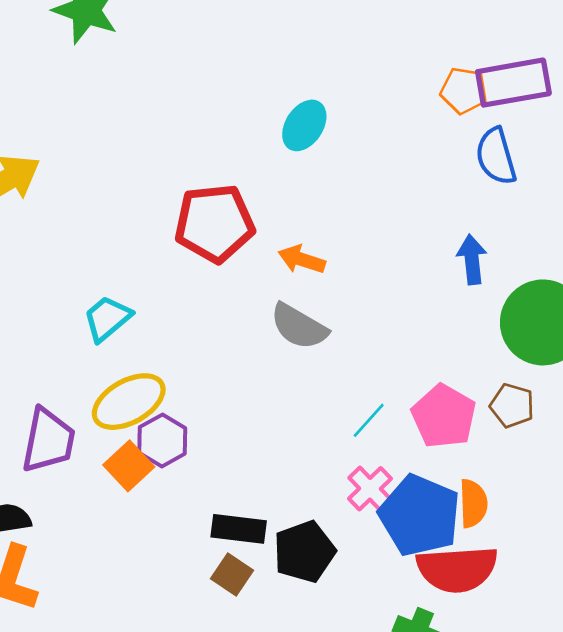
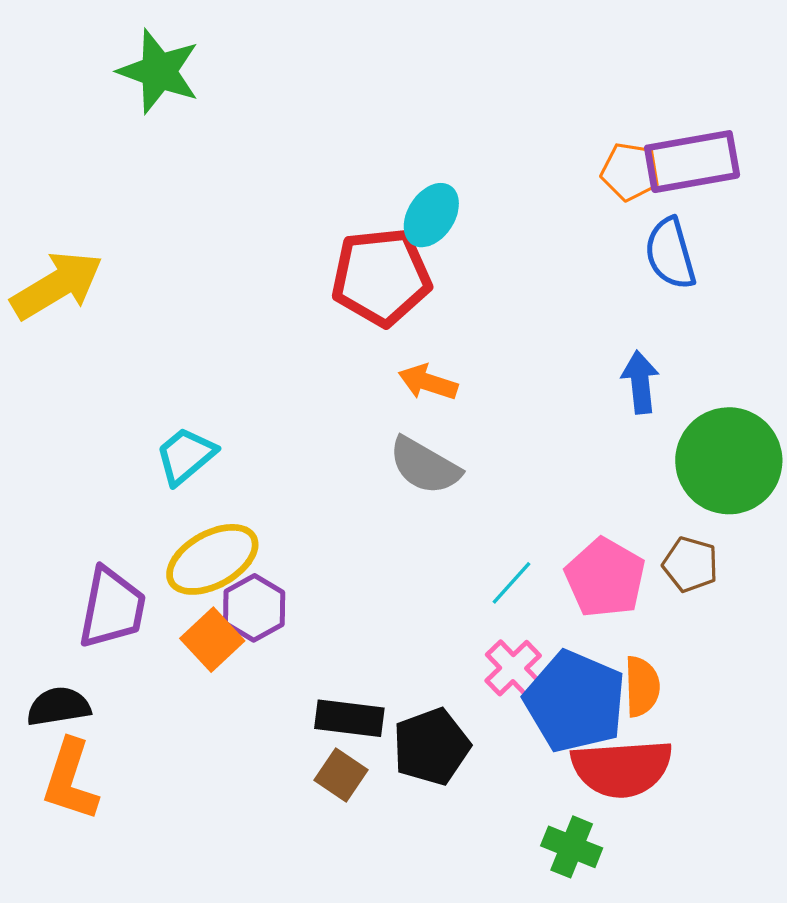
red pentagon: (215, 223) -> (381, 277), moved

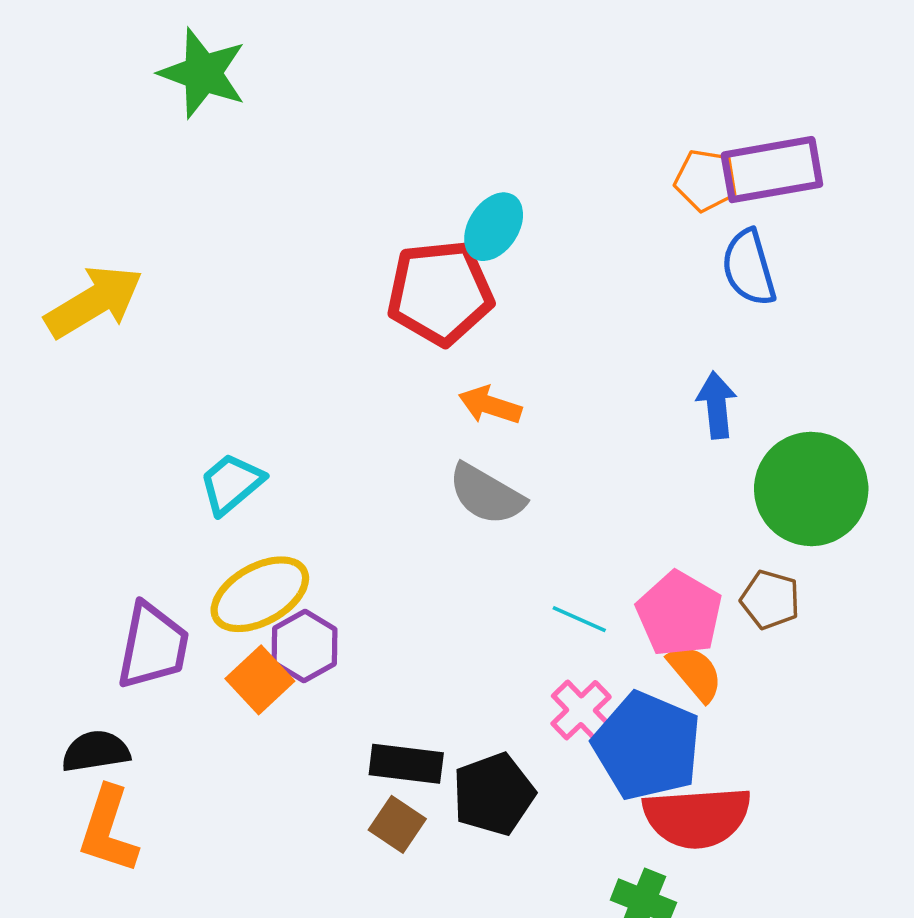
cyan line: (512, 583) -> (579, 619), turned 72
orange semicircle: (642, 686) -> (695, 673), moved, turned -38

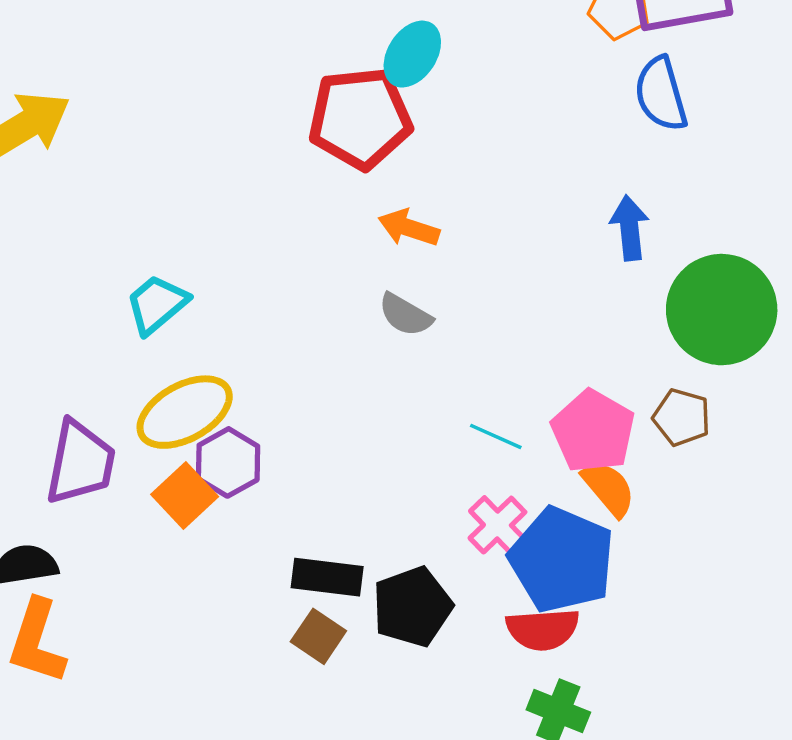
gray semicircle: (486, 494) -> (405, 315), size x0.7
red semicircle: (697, 817) -> (543, 629), moved, size x0.7

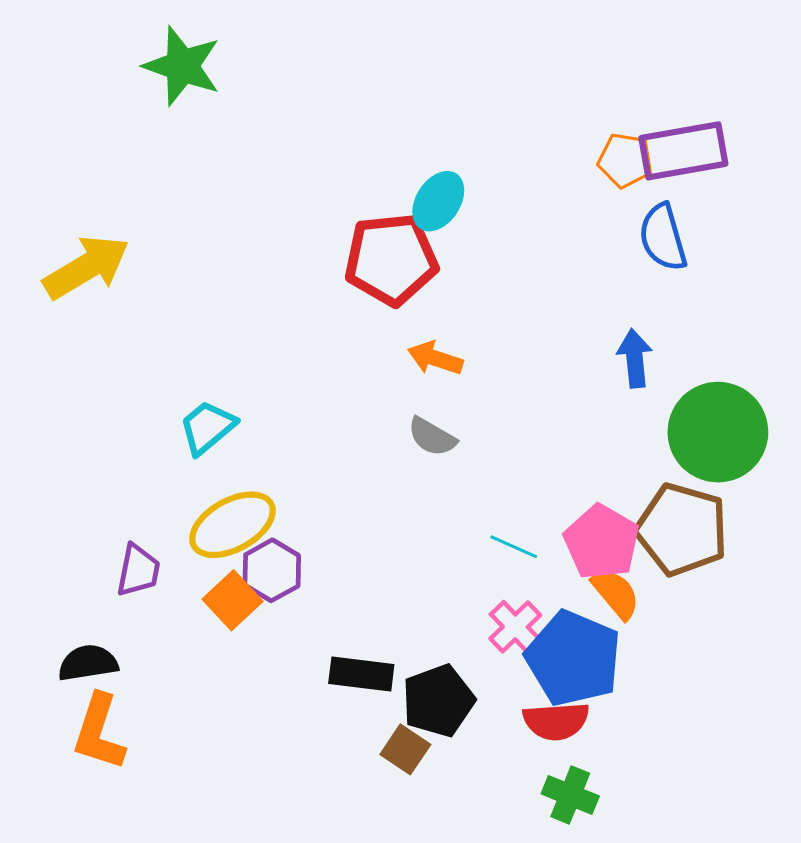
brown pentagon: (682, 417) -> (682, 529), size x1.8
purple trapezoid: (80, 462) -> (138, 570), size x0.7
brown square: (318, 636) -> (405, 749), moved

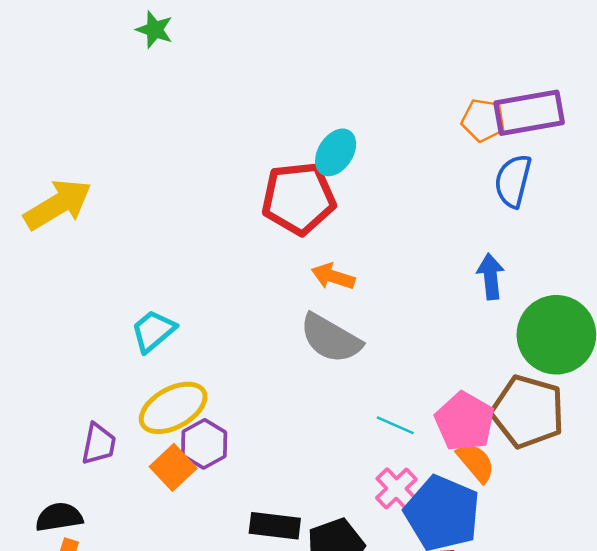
green star: (182, 66) -> (155, 30), moved, size x0.6
blue semicircle: (663, 237) -> (513, 181), turned 30
gray semicircle: (432, 437) -> (331, 338), size x1.6

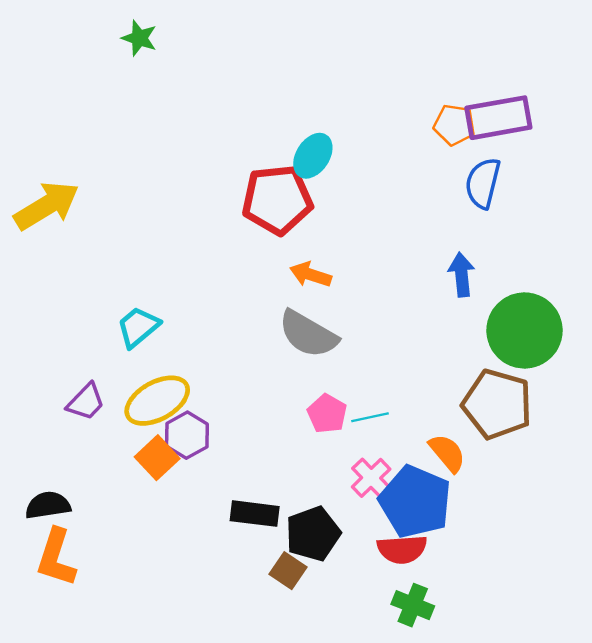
pink pentagon: (465, 422) -> (327, 414), moved, size x0.7
cyan line: (395, 425) -> (370, 417), turned -36
purple trapezoid: (99, 444) -> (86, 402), moved, turned 33

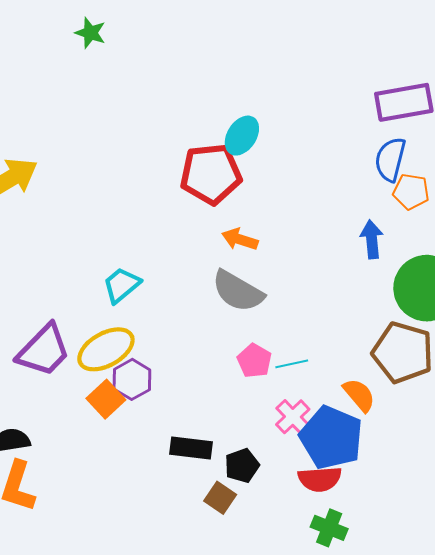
orange pentagon: (454, 125) -> (411, 192), moved
cyan trapezoid: (138, 327) -> (122, 285), moved
purple trapezoid: (86, 402) -> (44, 350), size x1.6
black pentagon: (313, 534) -> (242, 466), size x0.7

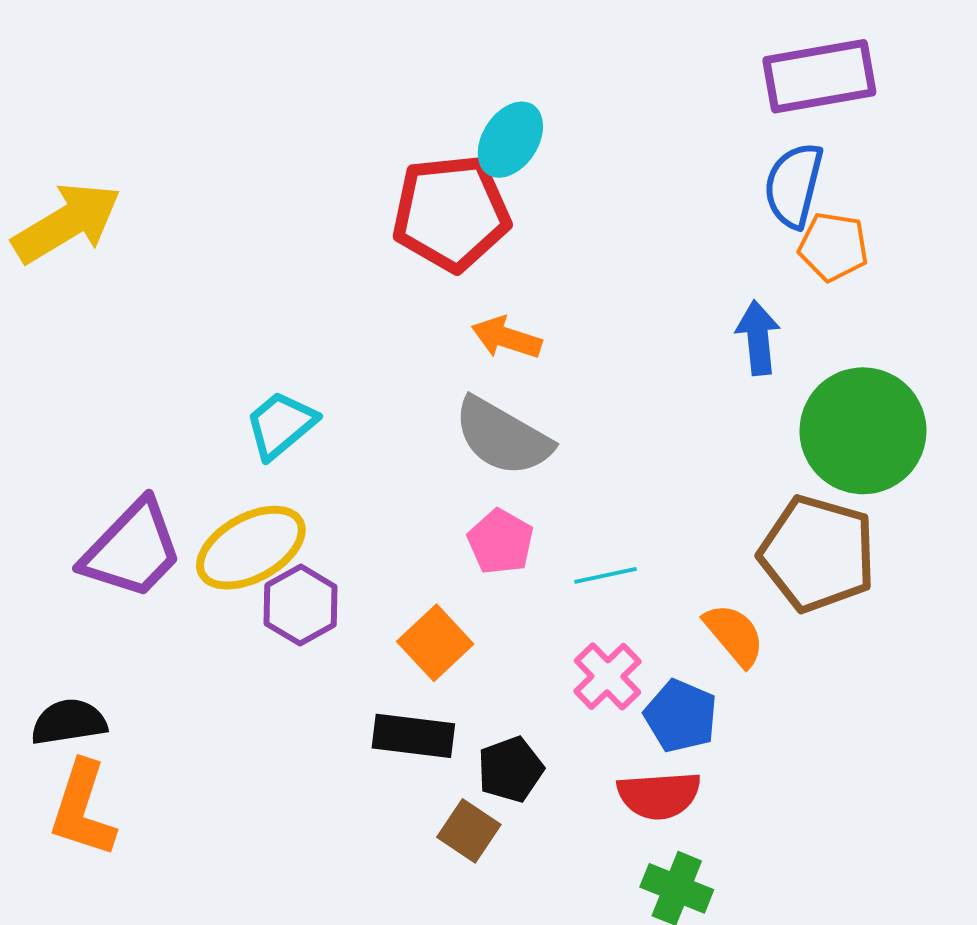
pink pentagon: (254, 361) -> (501, 542), moved
orange square: (106, 399) -> (435, 643), moved
blue pentagon: (331, 438) -> (681, 716), size x0.6

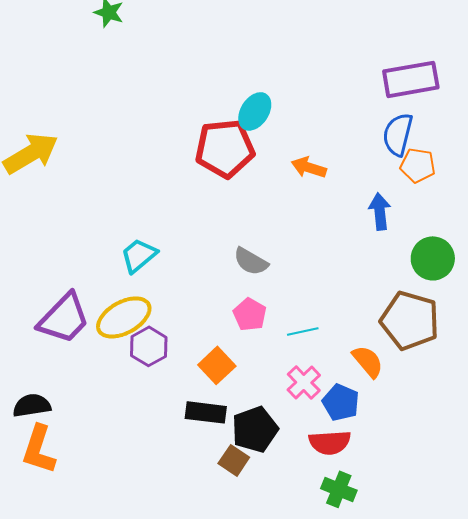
orange arrow: (506, 338) -> (309, 167), moved
green circle: (863, 431) -> (433, 258), size x0.7
gray semicircle: (503, 437) -> (251, 261), size x0.7
black pentagon: (510, 769) -> (255, 429), size x1.4

